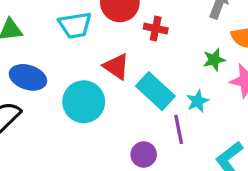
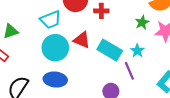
blue ellipse: (28, 77) -> (55, 80), moved
cyan circle: (84, 102) -> (55, 48), moved

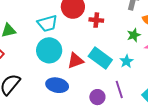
red triangle: (82, 40) -> (75, 61), moved, turned -48
purple line: (129, 71) -> (119, 89), moved
blue ellipse: (55, 80) -> (57, 85), moved

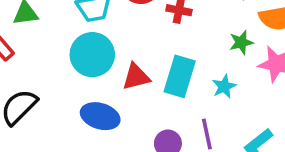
cyan rectangle: (100, 58) -> (180, 76), turned 65

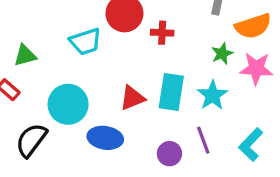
cyan circle: (92, 55) -> (68, 104), moved
cyan star: (224, 86) -> (212, 95), size x1.4

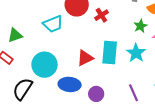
red cross: (162, 33) -> (101, 15), turned -32
purple line: (203, 140) -> (133, 93), moved
purple circle: (169, 154) -> (96, 94), moved

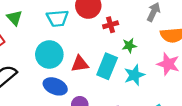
green star: (140, 26) -> (129, 45), moved
green triangle: (15, 35) -> (14, 18), turned 49
cyan circle: (44, 65) -> (49, 55), moved

